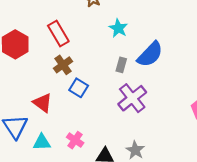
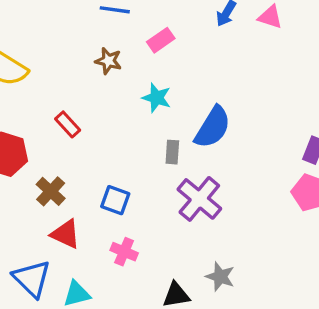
red rectangle: (58, 33) -> (68, 124), size x0.7
brown cross: (63, 65) -> (51, 191), moved
pink cross: (75, 140) -> (124, 252), moved

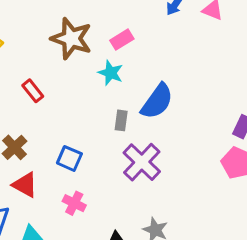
pink rectangle: (161, 40) -> (122, 40), moved
brown star: (108, 61) -> (71, 39), size x1.8

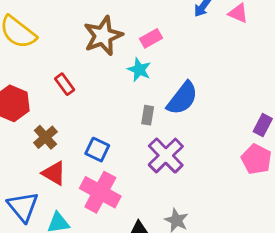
brown star: (71, 39) -> (103, 36), turned 30
pink cross: (74, 203) -> (100, 192), size x1.8

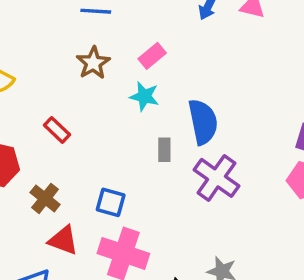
brown star: (103, 36) -> (93, 63), size x0.7
blue semicircle: (182, 98) -> (203, 122), turned -39
purple cross: (166, 156) -> (216, 178), moved

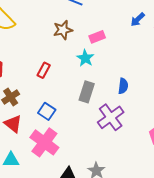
blue semicircle: (203, 122) -> (123, 86), moved, size x0.6
red rectangle: (57, 130) -> (44, 70), moved, turned 56
gray rectangle: (164, 150) -> (87, 92), size x1.5

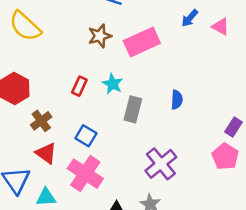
pink rectangle: (97, 37) -> (142, 42), size x1.8
cyan star: (85, 58) -> (113, 84), moved
purple cross: (111, 117) -> (161, 164), moved

